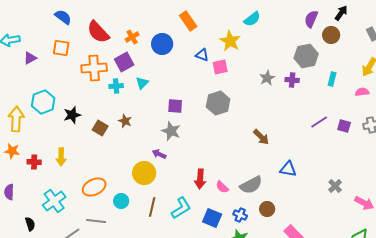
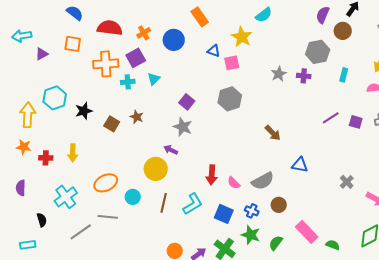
red semicircle: (98, 32) -> (110, 28), turned 140
purple square: (175, 106) -> (187, 102), turned 35

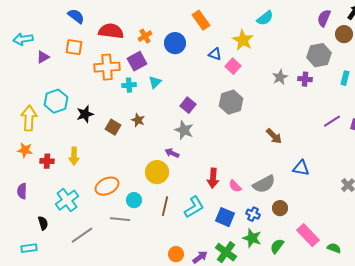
pink square: (232, 63) -> (233, 66), turned -35
gray line: (108, 217) -> (120, 219), moved

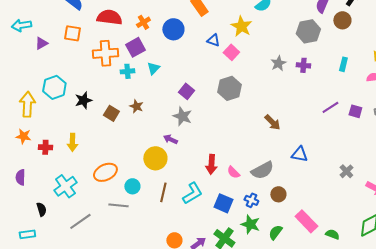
gray hexagon: (319, 55) -> (308, 31), moved

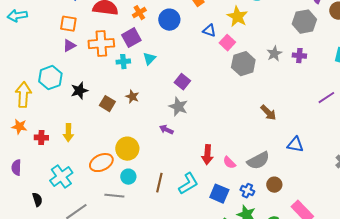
purple triangle: (41, 43) -> (69, 46), moved
gray hexagon: (229, 88) -> (243, 64), moved
yellow circle: (155, 158) -> (127, 149), moved

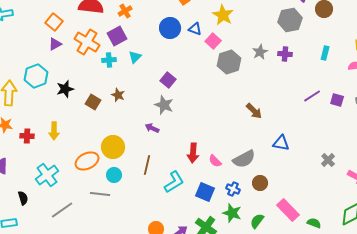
blue circle: (169, 20) -> (170, 28), moved
orange square: (68, 24) -> (54, 22), turned 30
orange cross: (101, 44) -> (87, 42), turned 35
brown line: (159, 183) -> (147, 165), moved

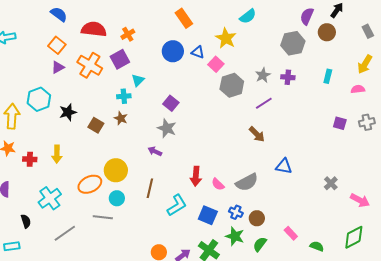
cyan cross: (109, 60) -> (124, 96), moved
purple line: (312, 96) -> (264, 103), moved
brown circle: (260, 183) -> (257, 218), moved
pink rectangle: (288, 210) -> (291, 233), size x0.6

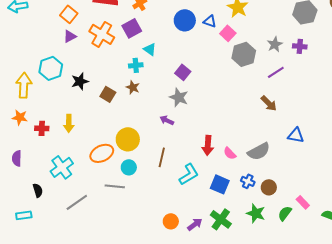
cyan triangle: (138, 80) -> (150, 49), turned -40
green star: (235, 236) -> (256, 213), moved
green semicircle: (260, 244) -> (285, 213), moved

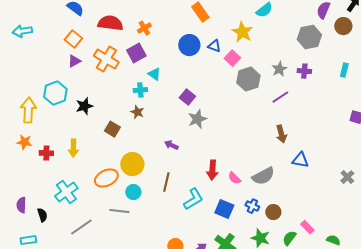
brown square: (108, 94) -> (112, 129), moved
gray star: (179, 97) -> (197, 119), moved, turned 30
brown arrow: (269, 103) -> (281, 134), moved, turned 30
purple semicircle: (17, 158) -> (21, 205), moved

